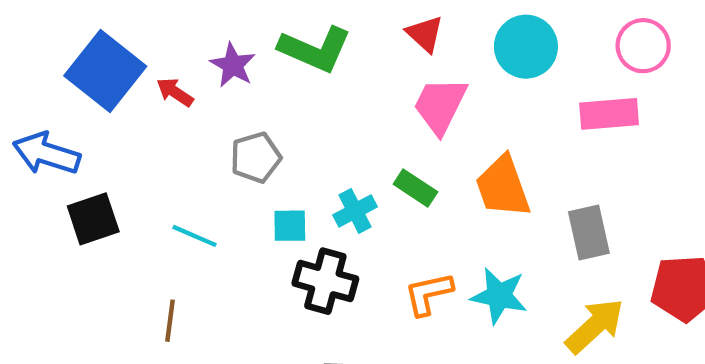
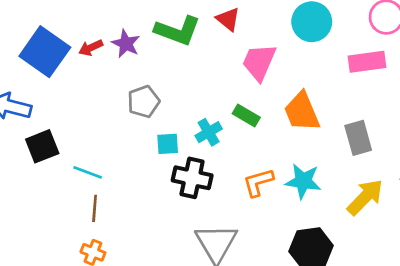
red triangle: (425, 34) -> (228, 19), moved
red arrow: (175, 92) -> (91, 48), moved, turned -55
cyan line: (195, 236) -> (88, 172), moved

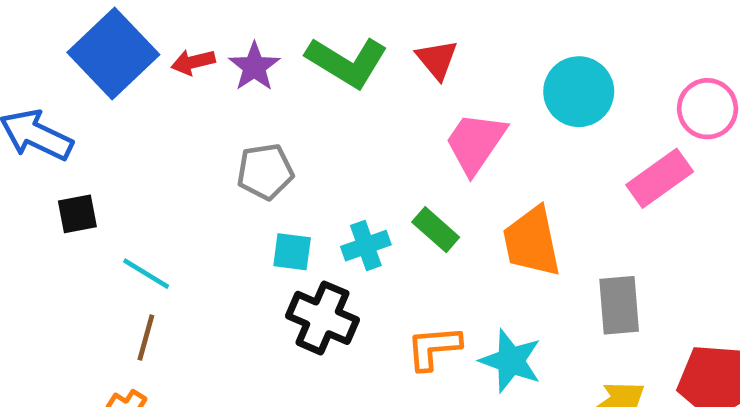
pink rectangle: (367, 62) -> (660, 178), turned -39
black square: (42, 146) -> (77, 214), size x0.7

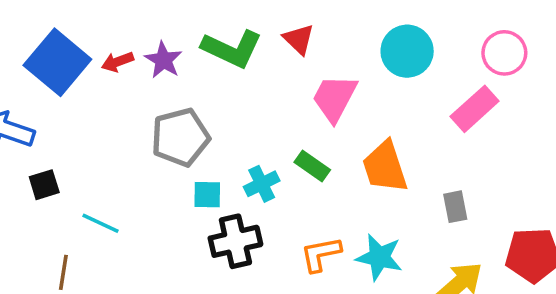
gray pentagon: (265, 172) -> (180, 137), size x1.4
gray rectangle: (619, 305) -> (455, 207), size x0.7
black cross: (322, 318) -> (235, 241), turned -30
brown line: (146, 337) -> (63, 272), moved

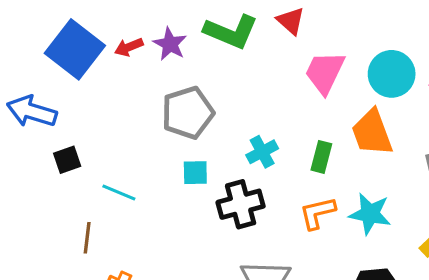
cyan circle: (407, 51) -> (392, 74), moved
green rectangle: (312, 166) -> (321, 157), moved, turned 72
cyan square: (207, 195) -> (195, 173), moved

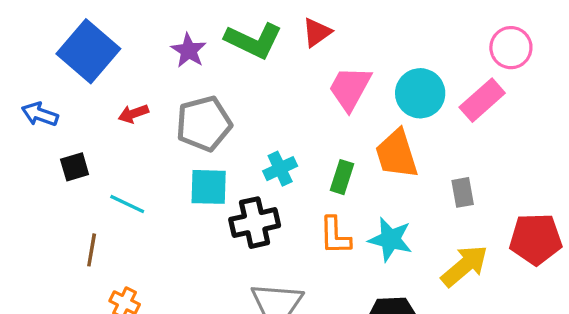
red triangle: (291, 21) -> (317, 32), turned 40
red arrow: (129, 47) -> (133, 114), moved
blue arrow: (32, 111) -> (40, 114), size x0.7
cyan square: (195, 173) -> (209, 187), size x1.4
orange L-shape: (317, 213) -> (335, 236), turned -81

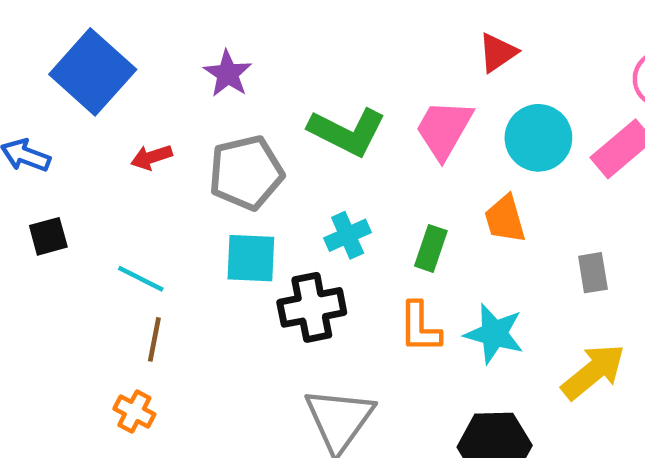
red triangle: (317, 32) -> (498, 52), moved
green L-shape: (254, 41) -> (347, 132), moved
orange trapezoid: (397, 154) -> (505, 219), size x0.7
black square: (75, 167) -> (48, 236), moved
brown line: (92, 250) -> (154, 339), moved

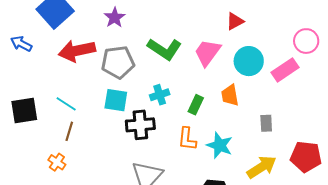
red arrow: (152, 157) -> (77, 51), size x2.0
black square: (48, 236) -> (24, 110), moved, size x1.6

